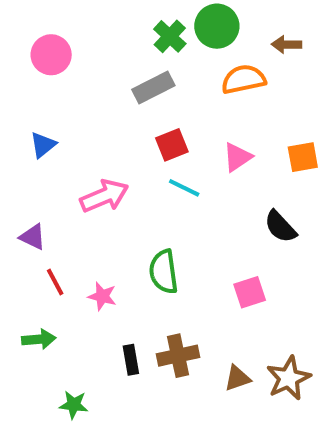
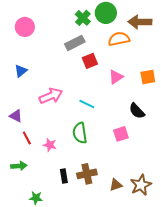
brown arrow: (286, 45) -> (140, 22), size x1.6
red square: (172, 145) -> (90, 61), moved
cyan line: (184, 188) -> (87, 104), moved
pink square: (250, 292) -> (121, 134), moved

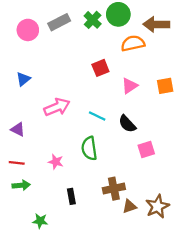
gray rectangle: (75, 43) -> (59, 22), moved
black semicircle: (137, 111) -> (127, 124), moved
pink square: (121, 134) -> (146, 149), moved
red line: (27, 138) -> (17, 163), moved, turned -56
brown cross: (87, 174) -> (114, 189), moved

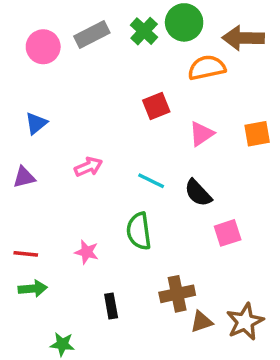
pink arrow: (57, 107) -> (88, 167), size x0.7
purple triangle: (18, 129) -> (24, 177), moved, turned -40

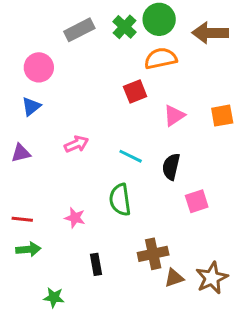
pink circle: (43, 47) -> (39, 67), moved
orange semicircle: (207, 68) -> (161, 58), moved
black semicircle: (198, 193) -> (171, 167), turned 56

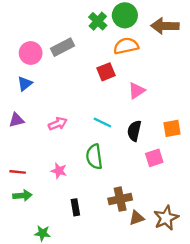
gray rectangle: (79, 30) -> (62, 47), moved
orange square: (222, 116) -> (172, 128), moved
pink arrow: (76, 144) -> (58, 124), moved

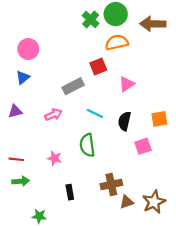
gray rectangle: (62, 47) -> (73, 86), moved

